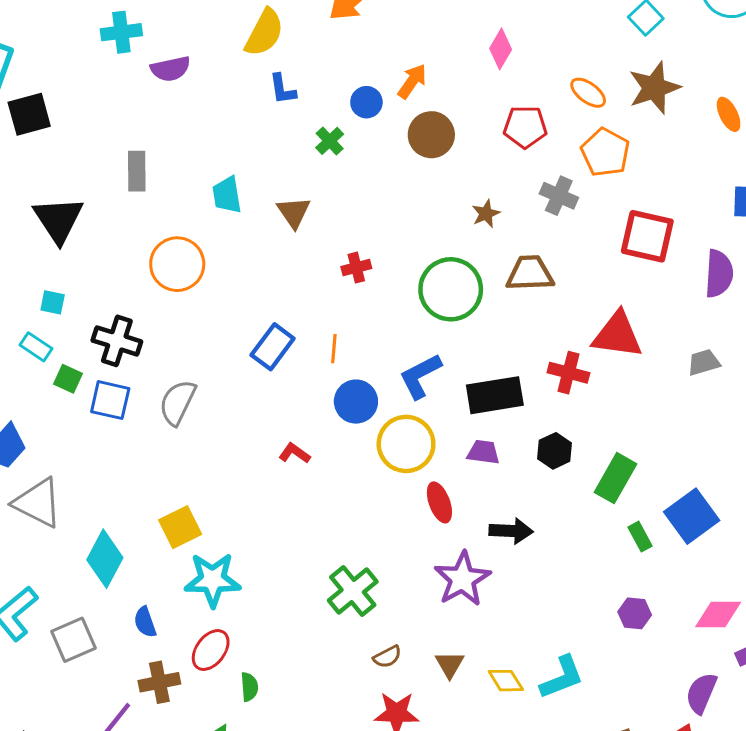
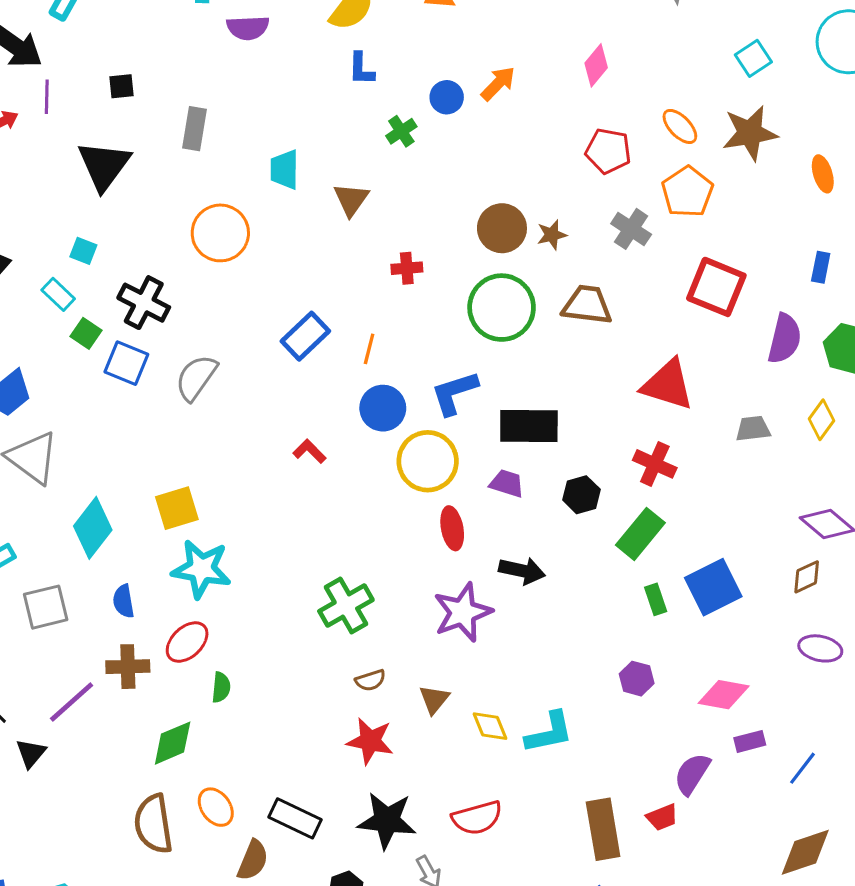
black square: (29, 114) -> (122, 86), moved, size x0.6
brown circle: (431, 135) -> (502, 228), moved
red cross: (568, 373) -> (655, 464), moved

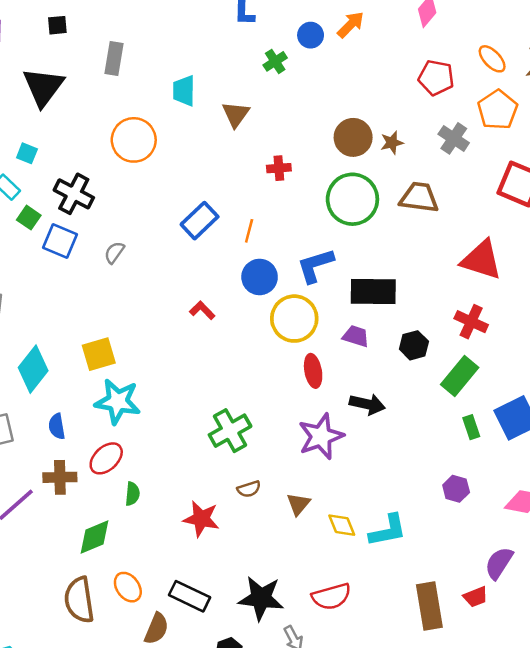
gray semicircle: (196, 378) -> (114, 252), size x0.6
red star: (370, 741) -> (201, 519), moved

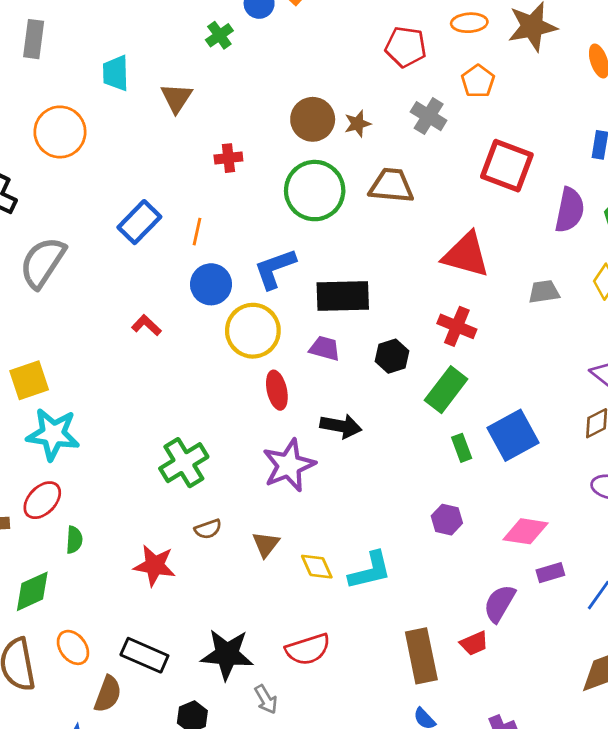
orange ellipse: (492, 59) -> (469, 23), turned -48
orange pentagon: (498, 110) -> (478, 81), size x0.7
gray semicircle: (114, 252) -> (43, 262), size x2.0

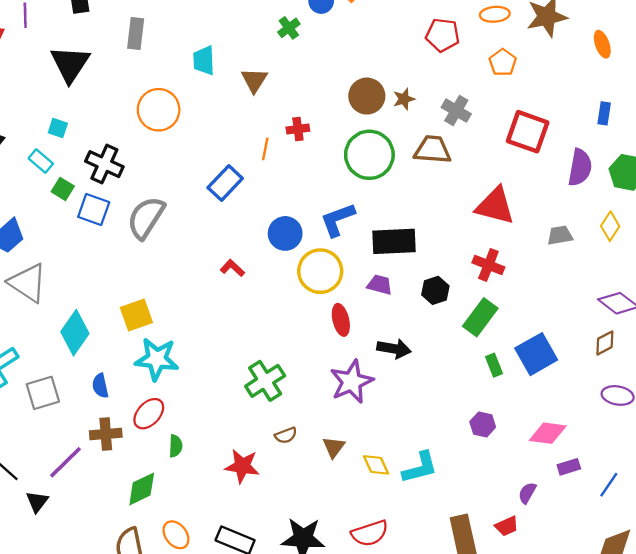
gray cross: (429, 116) -> (456, 111), moved
orange line: (197, 232) -> (265, 149), moved
purple semicircle: (500, 603) -> (527, 493), size x0.7

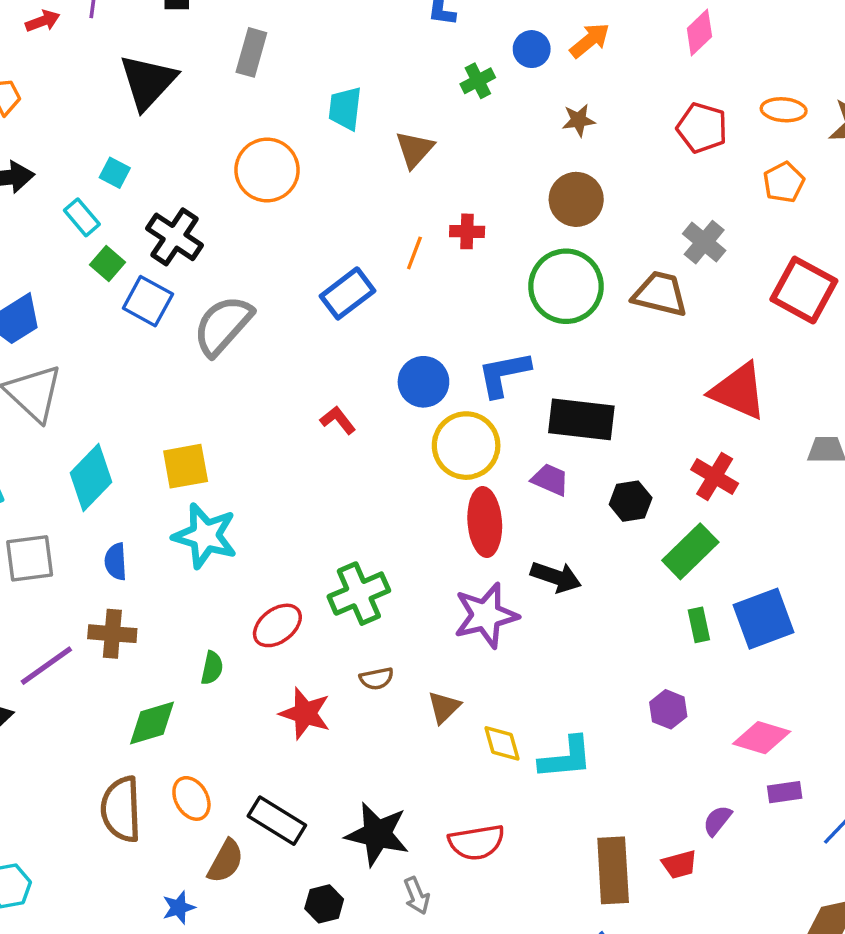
brown star: (404, 99) -> (579, 120), moved
red ellipse: (341, 320) -> (485, 522), size x1.4
red ellipse: (149, 414) -> (277, 625), moved

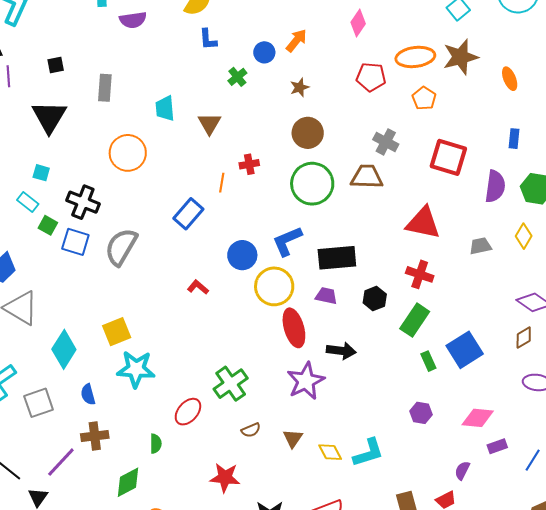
orange ellipse: (784, 110) -> (415, 57), size x1.5
red star: (305, 713) -> (225, 478), moved

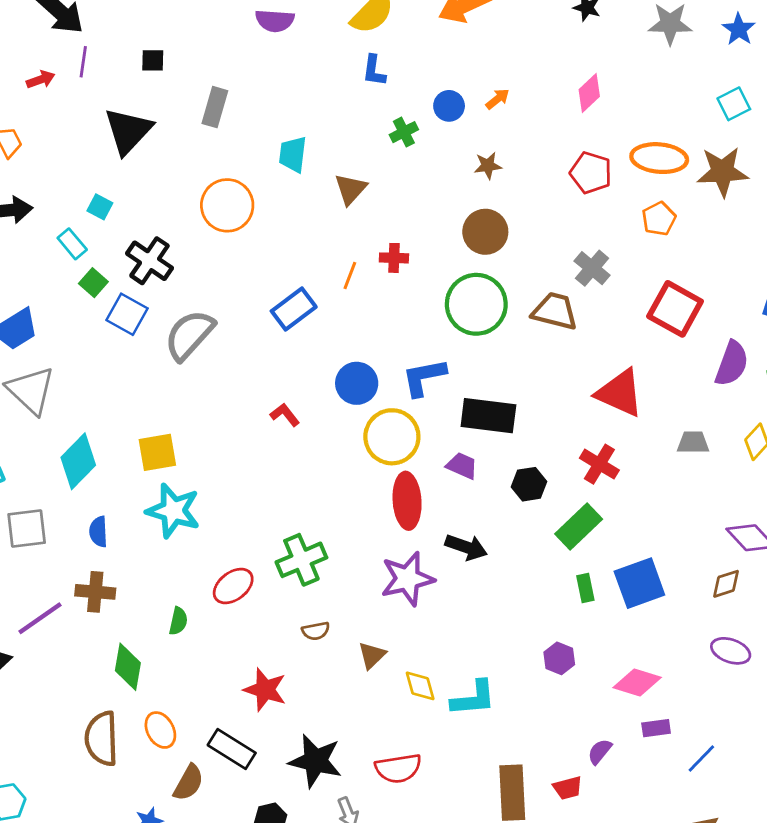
orange arrow: (296, 40) -> (498, 99), size x0.7
green diamond: (128, 482) -> (128, 667), turned -64

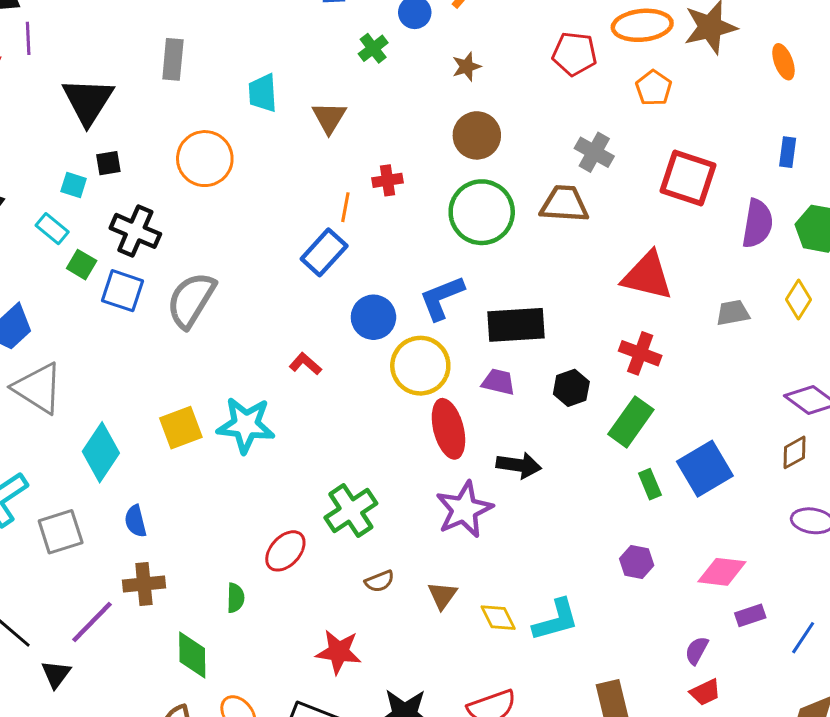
black square: (153, 60) -> (108, 163), moved
blue rectangle: (294, 309) -> (324, 252), moved
cyan star: (173, 511) -> (246, 425), moved
red trapezoid: (568, 788) -> (705, 692), moved

